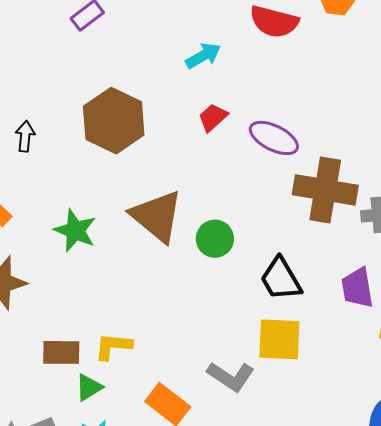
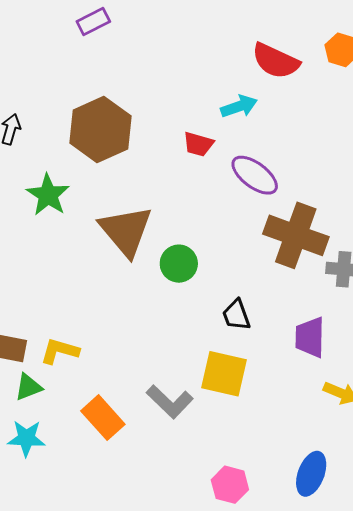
cyan arrow: (203, 56) -> (239, 106), moved
red trapezoid: (213, 117) -> (198, 144), turned -132
green star: (75, 231) -> (48, 195), moved
black trapezoid: (281, 279) -> (236, 315), size x0.7

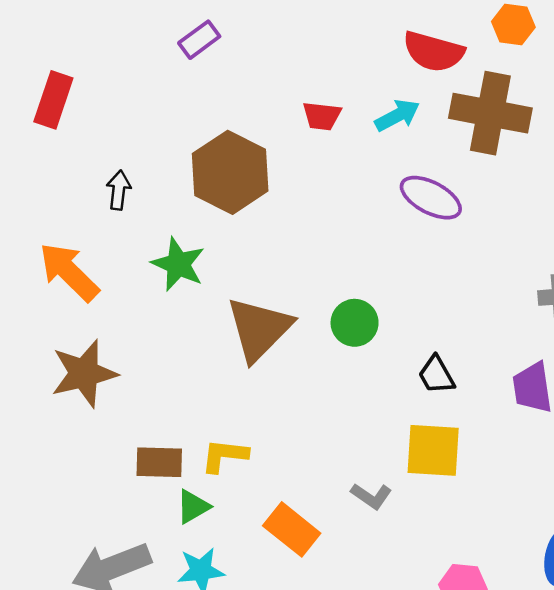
red trapezoid: (198, 144) -> (322, 116), moved
brown triangle: (126, 231) -> (259, 329), moved, turned 34
brown cross: (296, 235) -> (490, 113), moved
gray L-shape: (170, 402) -> (371, 496), size x0.7

